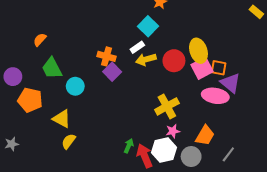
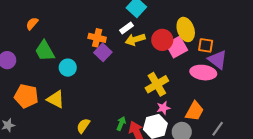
pink square: (202, 68) -> (177, 47), moved
orange pentagon: (30, 100) -> (26, 96), moved
yellow semicircle: (68, 141) -> (83, 126), moved

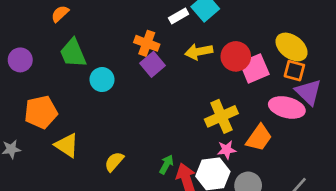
white rectangle: (126, 28) -> (179, 16), moved
yellow ellipse: (186, 29) -> (292, 47), moved, turned -40
orange pentagon: (26, 96) -> (41, 112), turned -30
yellow triangle: (56, 99) -> (67, 145), moved
orange trapezoid: (195, 111) -> (259, 138), moved

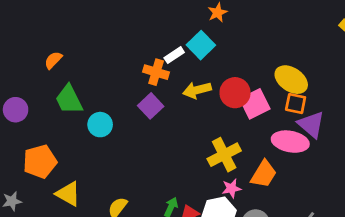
orange cross: (147, 43) -> (156, 72), moved

